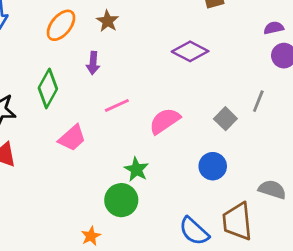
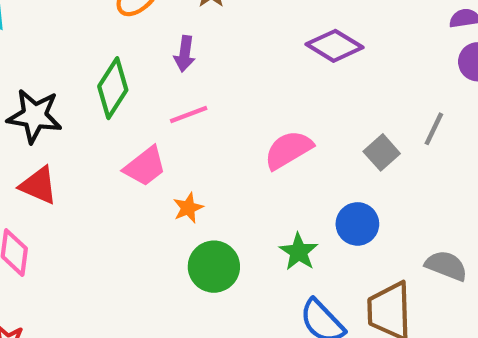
pink line: (117, 105) -> (189, 115), moved
green star: (136, 169) -> (299, 252), moved
orange star: (91, 236) -> (188, 208), moved

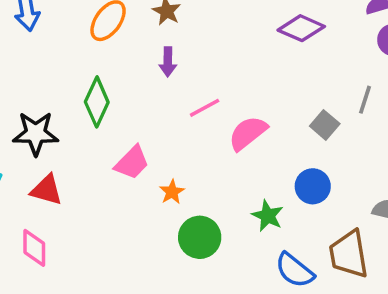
purple diamond: (334, 46) -> (301, 28), moved
purple arrow: (185, 54) -> (168, 62), moved
pink line: (189, 115) -> (205, 108), moved

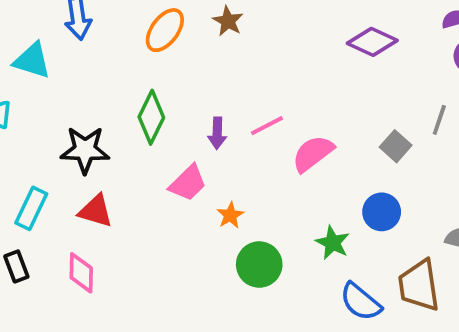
purple arrow: (168, 62) -> (217, 133), moved

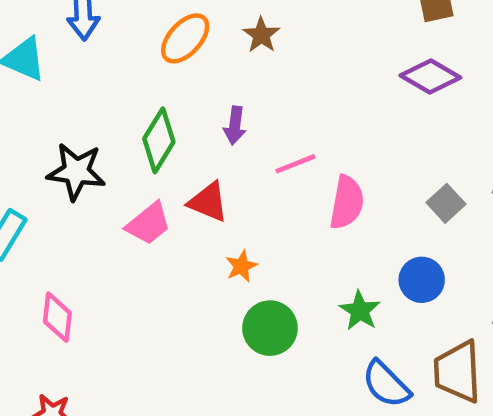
purple arrow: (217, 133) -> (235, 125), moved
pink semicircle: (313, 154) -> (347, 202), turned 132
pink trapezoid: (188, 183) -> (148, 224), moved
red triangle: (96, 211) -> (208, 202), moved

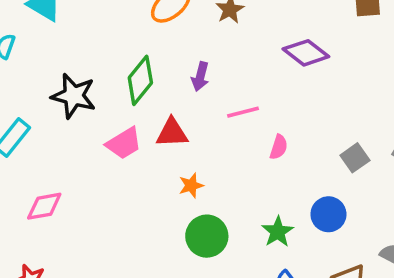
purple diamond: (430, 77) -> (306, 53), moved
red triangle: (208, 202) -> (172, 133), turned -32
pink semicircle: (347, 202) -> (279, 147), size x0.6
pink diamond: (57, 317) -> (44, 206), turned 66

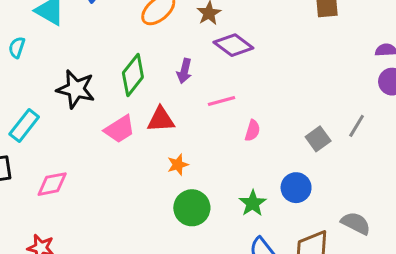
purple diamond: (306, 53) -> (233, 45), moved

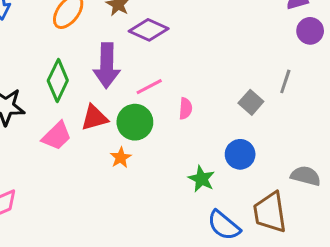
purple arrow: (184, 71) -> (107, 66), size x1.8
green circle: (192, 208) -> (135, 122), moved

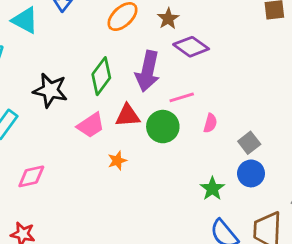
gray square: (251, 102) -> (249, 143), moved
orange star: (121, 158) -> (117, 161), moved

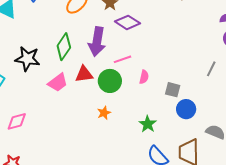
gray square: (249, 143) -> (173, 90), turned -35
orange star: (117, 161) -> (104, 113), moved
blue circle: (251, 173) -> (186, 109), moved

